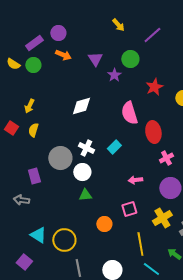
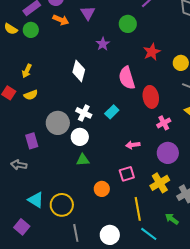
purple triangle: (95, 59) -> (88, 13), moved
purple star: (114, 75) -> (103, 44), moved
white diamond: (81, 106) -> (79, 71), turned -60
yellow semicircle: (33, 130) -> (31, 95), turned -128

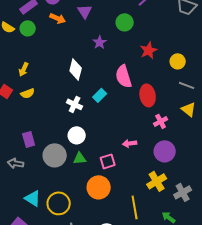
cyan rectangle: (112, 112) -> (100, 95), moved
white cross: (84, 113) -> (75, 104), moved
gray circle: (58, 123) -> (55, 155), moved
pink square: (127, 174) -> (108, 161), moved
orange circle: (102, 189) -> (99, 187), size x1.5

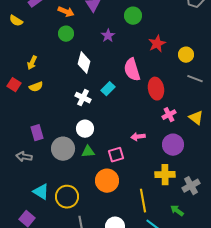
green circle: (28, 28) -> (66, 34), moved
yellow triangle: (189, 109) -> (196, 118), moved
yellow cross: (157, 181) -> (165, 175), turned 30

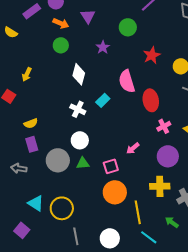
yellow semicircle: (36, 87) -> (31, 123), moved
pink arrow: (138, 137) -> (133, 148), turned -32
orange circle: (107, 181) -> (115, 192), moved

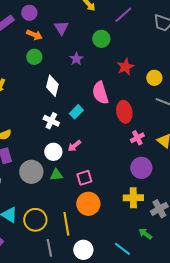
pink arrow: (133, 148) -> (74, 146), moved
yellow line: (138, 212) -> (66, 224), moved

